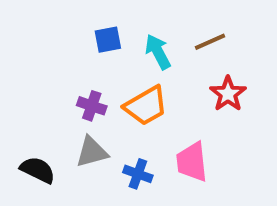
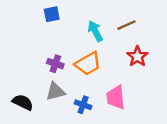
blue square: (108, 40) -> (52, 14), moved

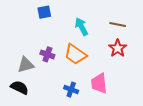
brown line: (127, 25) -> (118, 25), moved, turned 35
orange trapezoid: (88, 64) -> (75, 54), turned 65
gray triangle: (55, 91) -> (26, 65), moved

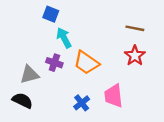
blue square: (44, 12) -> (51, 14), turned 32
cyan arrow: (81, 27) -> (64, 38), moved
blue cross: (71, 90) -> (82, 103), turned 32

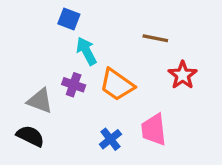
brown line: (135, 28) -> (155, 38), moved
gray triangle: (30, 74) -> (40, 101), turned 36

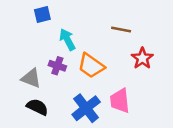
blue square: (69, 19) -> (42, 15), moved, turned -35
black semicircle: (30, 136) -> (37, 107), moved
blue cross: (110, 139) -> (86, 108), size x1.6

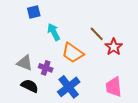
brown line: (121, 30) -> (97, 34), moved, turned 35
purple cross: (57, 66) -> (46, 68), moved
pink trapezoid: (120, 101) -> (114, 87), moved

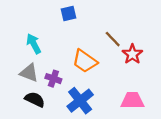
blue square: (34, 12) -> (69, 14), moved
cyan arrow: (54, 32) -> (34, 44), moved
pink trapezoid: (114, 87) -> (132, 101), turned 95

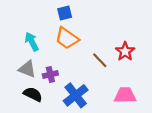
brown line: (113, 39) -> (100, 60), moved
orange trapezoid: (85, 61) -> (67, 38), moved
purple cross: (53, 79) -> (50, 75), turned -32

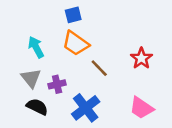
brown line: (100, 60) -> (99, 68), moved
gray triangle: (27, 69) -> (31, 78), turned 30
pink trapezoid: (125, 95) -> (141, 108), turned -145

